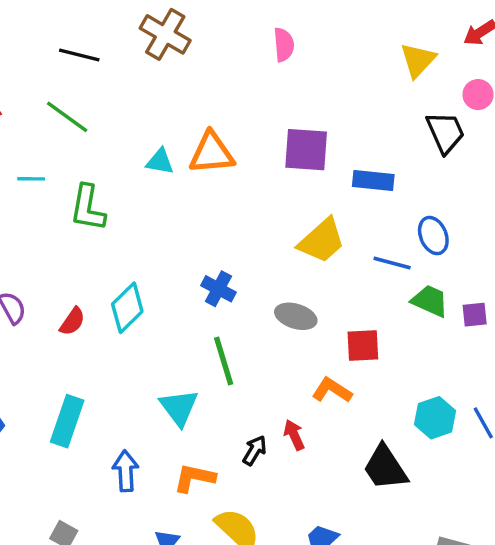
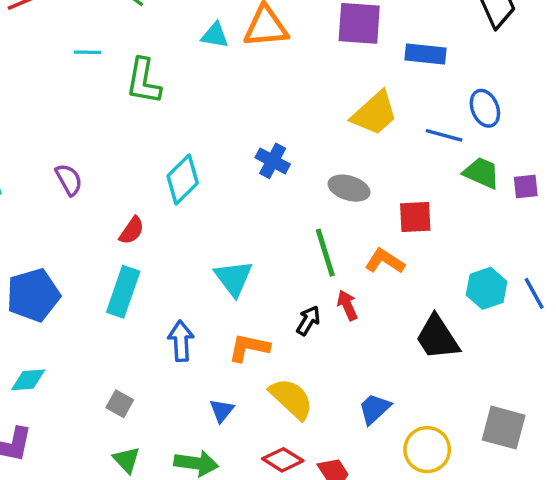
red semicircle: (72, 321) -> (132, 231), moved
green line: (224, 361) -> (325, 253), moved

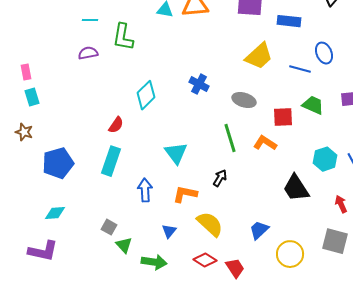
green trapezoid: (481, 173) -> (313, 105), moved
purple semicircle: (69, 180) -> (88, 53), moved, turned -72
red arrow: (347, 305) -> (341, 204), moved
green triangle: (127, 460) -> (124, 245), moved

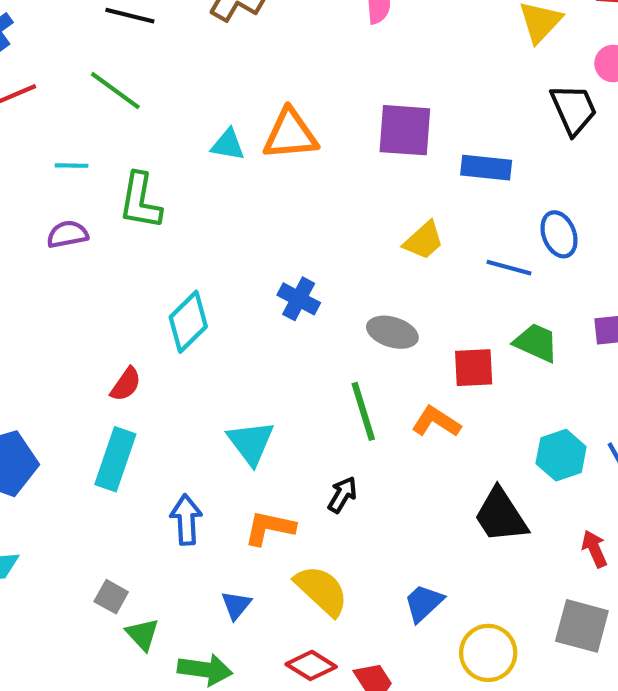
yellow trapezoid: (259, 56) -> (424, 241), size x0.7

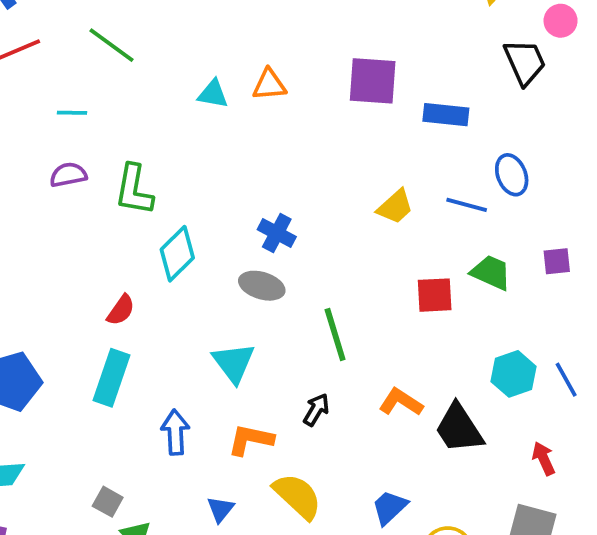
orange triangle: (290, 134) -> (269, 85), size x0.7
green L-shape: (140, 201) -> (134, 190), moved
yellow trapezoid: (424, 241) -> (395, 207), moved
gray ellipse: (392, 332) -> (262, 286), moved
orange L-shape: (436, 422) -> (401, 402), moved

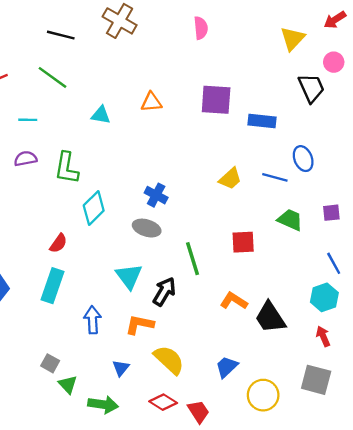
cyan triangle: (213, 94) -> (101, 115), moved
red square: (435, 295) -> (243, 242), moved
cyan hexagon: (514, 374) -> (324, 297), moved
blue line: (566, 380) -> (334, 263), moved
black arrow: (316, 410) -> (164, 292), moved, size x1.4

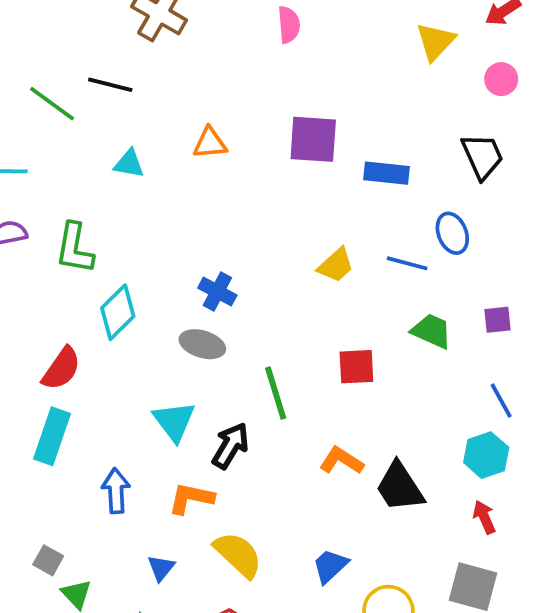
black line: (61, 35) -> (110, 85), moved
black trapezoid: (311, 88) -> (482, 156), moved
red semicircle: (58, 243) -> (61, 369), size x1.4

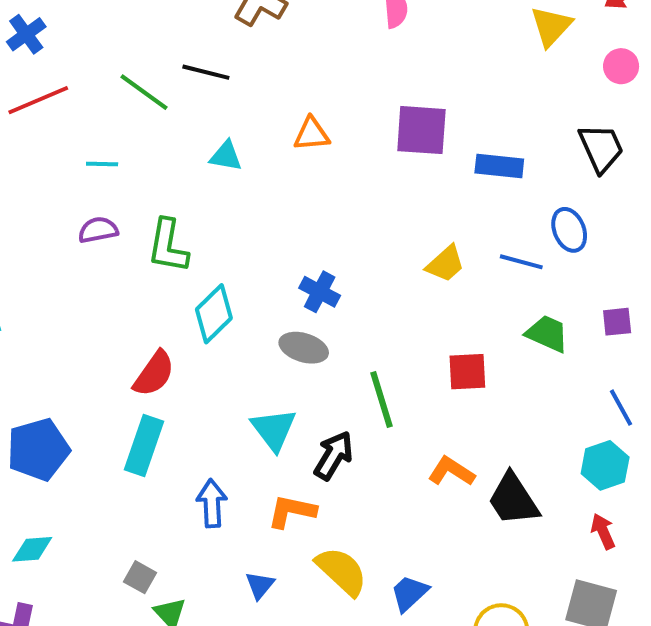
blue trapezoid: (330, 566) -> (409, 593), moved

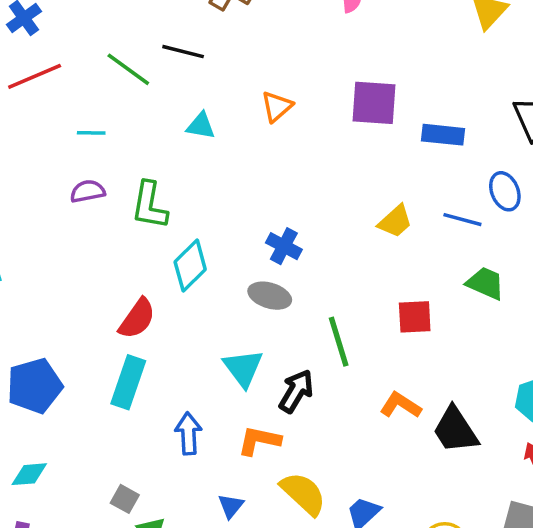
orange triangle: (312, 134) -> (277, 106), turned -36

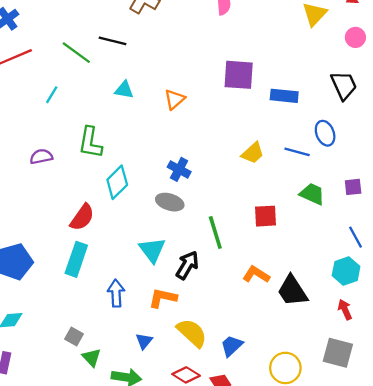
orange triangle: (277, 106) -> (174, 99), moved
cyan line: (91, 133) -> (52, 95), turned -60
purple semicircle: (88, 191) -> (41, 157), moved

